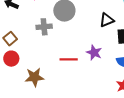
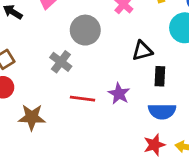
gray cross: (44, 27) -> (61, 62), moved, turned 35

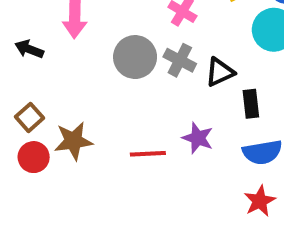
gray cross: (61, 62) -> (180, 60), moved
brown star: (32, 117) -> (73, 141), moved

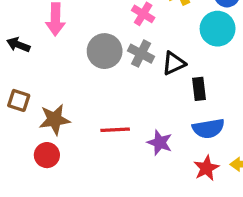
brown square: (30, 117) -> (19, 100), turned -30
purple star: (198, 138) -> (160, 143), moved
red circle: (34, 157) -> (47, 155), moved

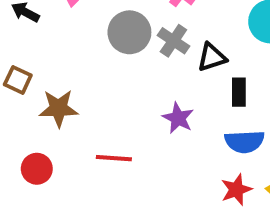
red line: (115, 130) -> (114, 158), moved
purple star: (160, 143) -> (178, 118), moved
red circle: (47, 155) -> (37, 169), moved

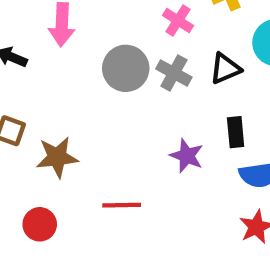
black triangle: (212, 57) -> (225, 69), moved
black rectangle: (239, 92) -> (236, 132), moved

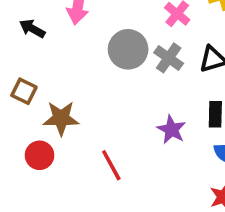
red line: (122, 205) -> (111, 165), turned 56
red circle: (40, 224) -> (40, 155), moved

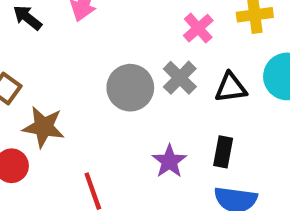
gray circle: (128, 49) -> (130, 88), moved

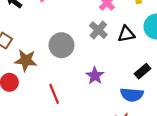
gray circle: (130, 88) -> (61, 45), moved
black rectangle: (223, 152) -> (142, 71), moved, turned 42

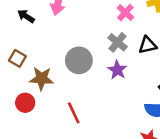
purple star: (95, 76) -> (117, 70), moved

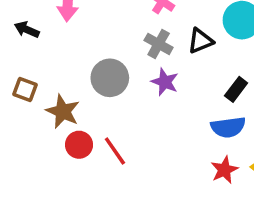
brown star: (42, 78) -> (63, 111), turned 30
red circle: (25, 103) -> (79, 145), moved

